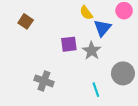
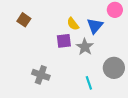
yellow semicircle: (86, 13) -> (73, 24), moved

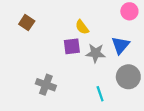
blue triangle: (95, 26) -> (120, 45), moved
gray star: (85, 47) -> (96, 53), turned -30

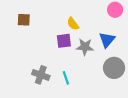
brown square: (27, 23) -> (24, 20), turned -32
cyan line: (100, 94) -> (66, 78), moved

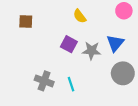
yellow semicircle: (73, 24) -> (80, 16), moved
purple square: (64, 41) -> (69, 44), turned 35

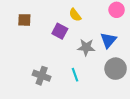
purple square: (69, 44) -> (60, 31), moved
cyan line: (71, 84) -> (75, 75), moved

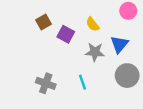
yellow semicircle: (75, 15) -> (93, 24), moved
brown square: (24, 20) -> (43, 22), moved, turned -32

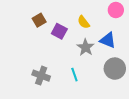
blue triangle: (119, 44) -> (108, 40), turned -48
gray star: (95, 52) -> (86, 47), turned 30

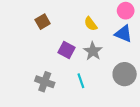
purple square: (59, 31) -> (67, 50), moved
blue triangle: (108, 40) -> (123, 34), moved

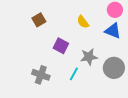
gray star: (93, 51) -> (89, 57), moved, turned 30
cyan line: (81, 81) -> (74, 74), turned 48

